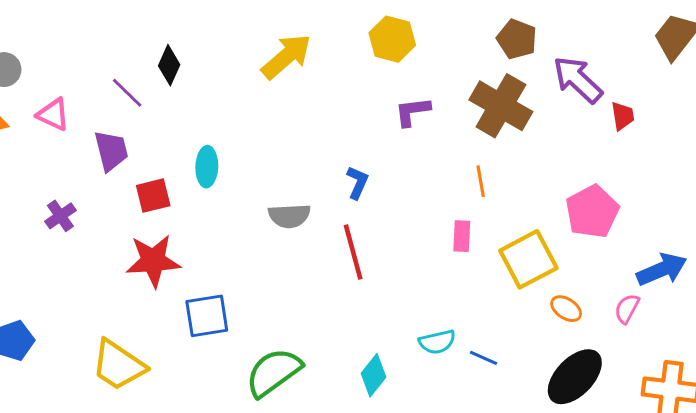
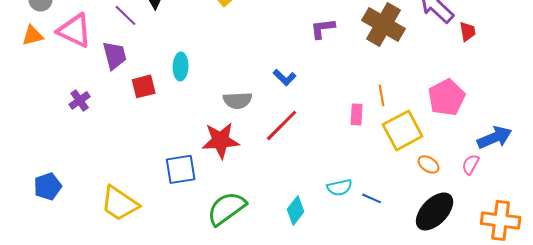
pink triangle: (53, 114) -> (75, 30), size x1.5
orange line: (481, 181) -> (382, 95), moved
blue L-shape: (357, 183) -> (285, 77), turned 110
red line: (353, 252) -> (282, 125), turned 60
red star: (153, 261) -> (221, 140), moved

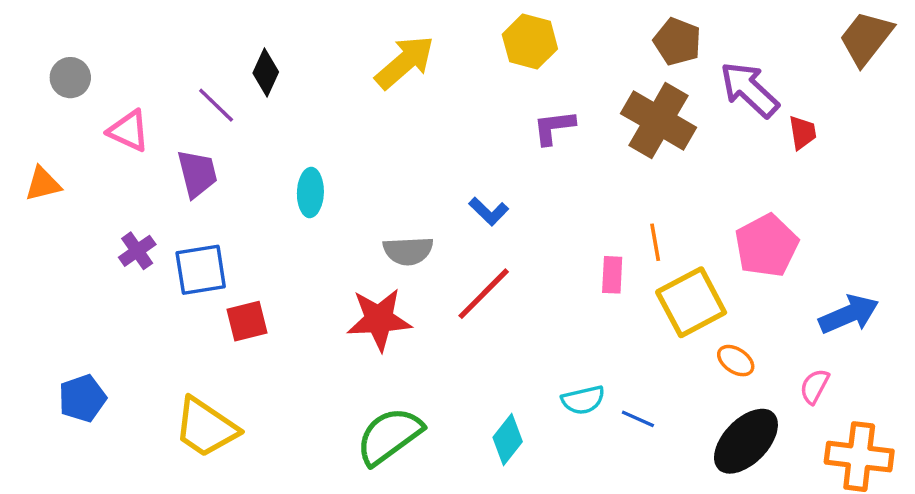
pink triangle: (75, 30) -> (129, 131), size x0.7
orange triangle: (33, 35) -> (43, 184), moved
red square: (144, 86) -> (247, 321), moved
pink semicircle: (471, 164) -> (815, 386), moved
blue square: (181, 169) -> (201, 270), moved

